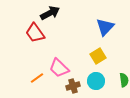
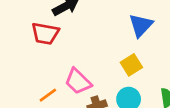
red trapezoid: (35, 33) -> (45, 34), turned -45

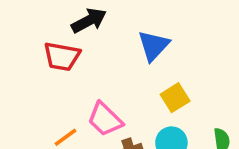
blue triangle: (141, 25) -> (153, 46), moved

